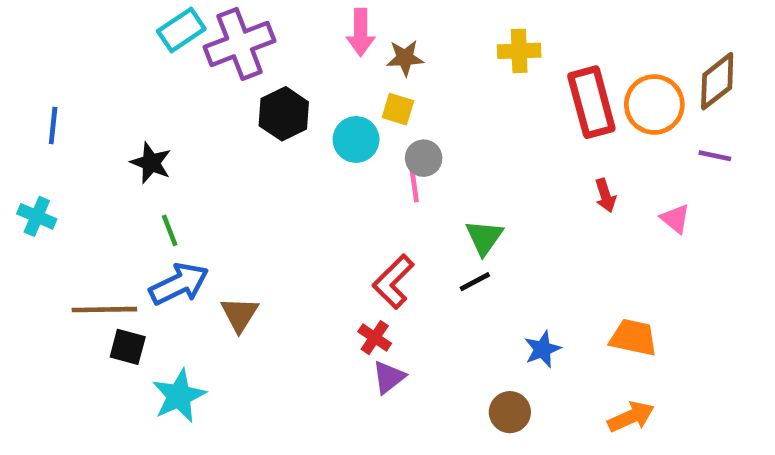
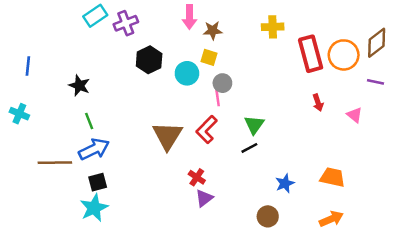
purple cross: (240, 44) -> (126, 23), size x0.7
red L-shape: (393, 282) -> (207, 130), moved
brown triangle: (240, 314) -> (167, 136), moved, size x1.5
black square: (128, 347) -> (98, 182), moved, turned -30

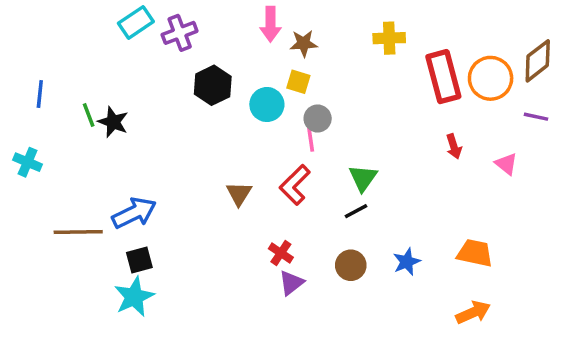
green line: (89, 121) -> (89, 115), moved
brown triangle: (167, 136) -> (239, 194), size x0.6
brown circle: (268, 216) -> (351, 265), moved

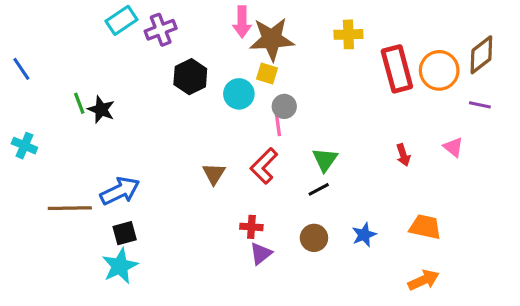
brown star: (304, 43) -> (272, 39), size x1.8
blue line: (40, 94) -> (21, 69), moved, turned -40
red arrow: (454, 146) -> (403, 155), moved
red cross: (281, 253) -> (251, 227), turned -30

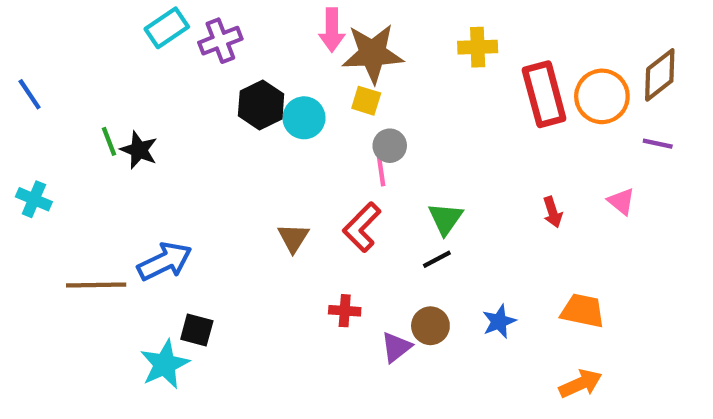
cyan circle: (239, 94) -> (304, 118), moved
black square: (125, 233) -> (197, 330), moved, turned 30
purple triangle: (261, 254) -> (396, 347), moved

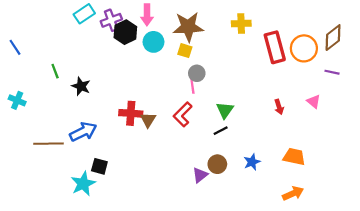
pink arrow: (332, 30) -> (147, 15), moved
black hexagon: (261, 105) -> (125, 32), moved
cyan circle: (304, 118) -> (153, 42), moved
black star: (139, 150) -> (81, 86), moved
red cross: (345, 311) -> (131, 113), moved, size x1.5

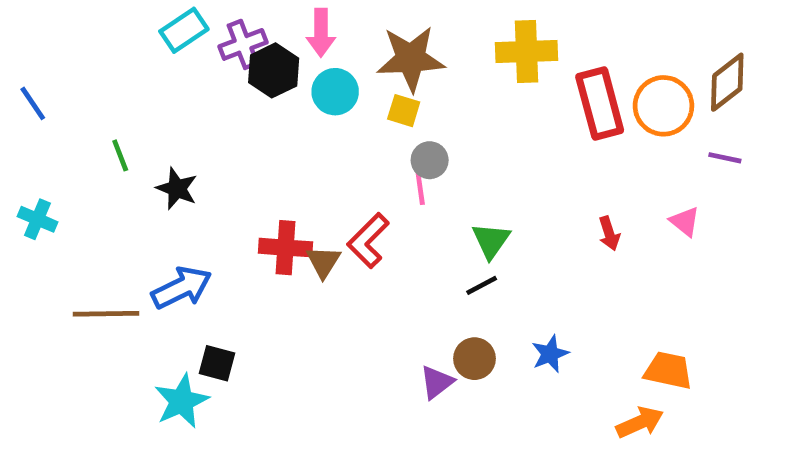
yellow cross: (241, 24) -> (526, 52), size x1.4
red L-shape: (183, 114) -> (368, 240), moved
orange trapezoid: (294, 157) -> (668, 370), moved

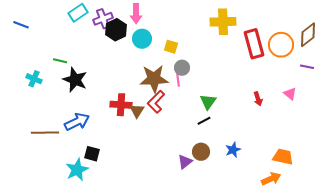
brown star: (411, 59) -> (154, 79), moved
blue line: (33, 103) -> (21, 25), moved, turned -35
green line: (120, 155) -> (60, 61), moved, turned -56
black star: (177, 189) -> (75, 80), size x1.4
cyan cross: (37, 219) -> (34, 79), moved

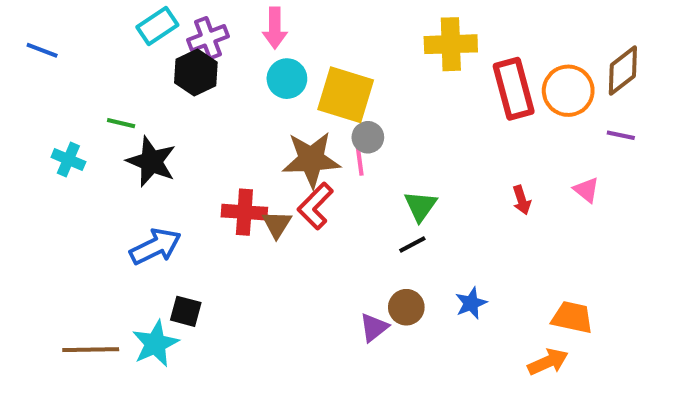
black hexagon: (116, 30) -> (196, 73), moved
yellow square: (171, 47) -> (346, 95), size x2.0
brown line: (45, 133) -> (91, 350), moved

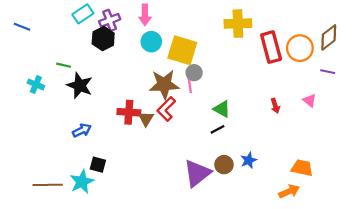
green triangle: (420, 206) -> (222, 109), turned -36
blue arrow: (155, 247) -> (82, 130), size x0.7
brown circle: (406, 307) -> (224, 165), moved
purple triangle: (374, 327) -> (197, 173), size x1.8

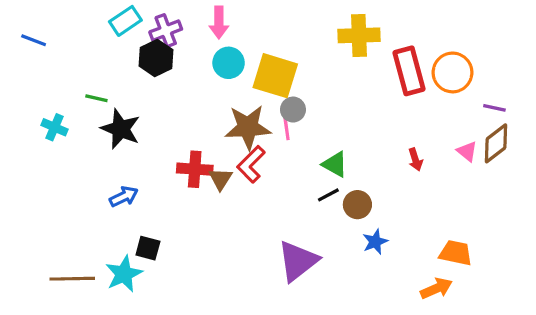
brown diamond: (329, 37) -> (496, 143), moved
brown circle: (224, 165) -> (357, 205), moved

